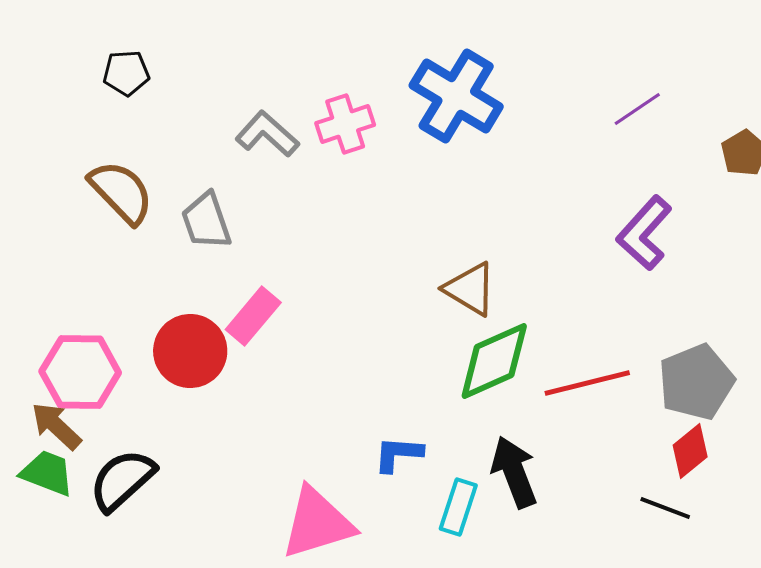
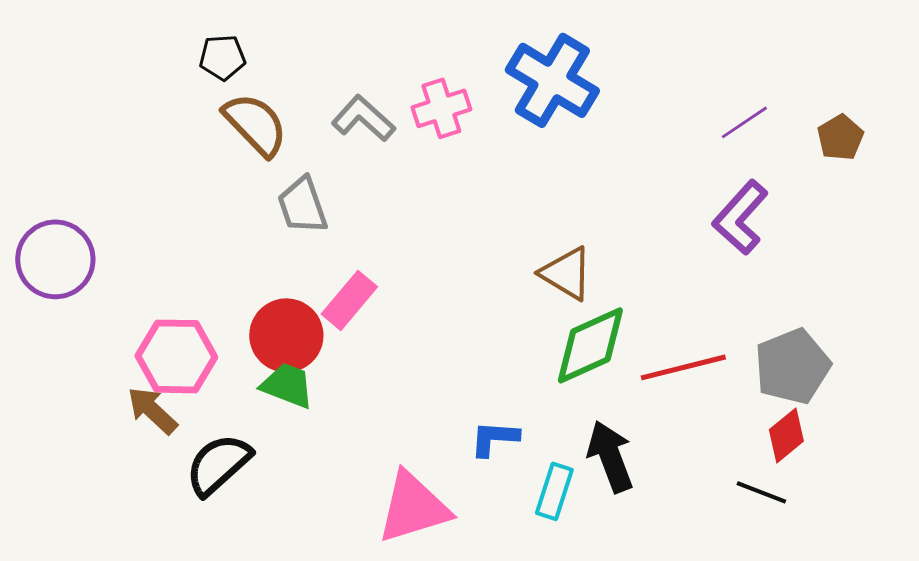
purple line: (637, 109) -> (744, 122), moved
brown semicircle: (121, 192) -> (255, 124), moved
green trapezoid: (47, 473) -> (287, 385), moved

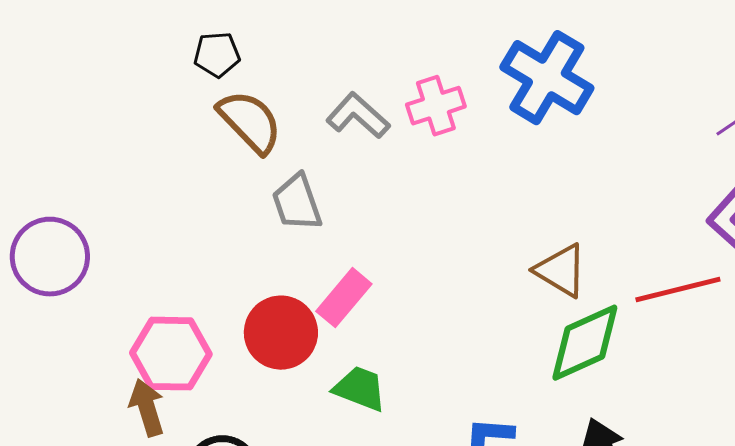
red line: (683, 367) -> (678, 290), moved
green trapezoid: (287, 385) -> (360, 389), moved
brown arrow: (152, 410) -> (147, 408), turned 30

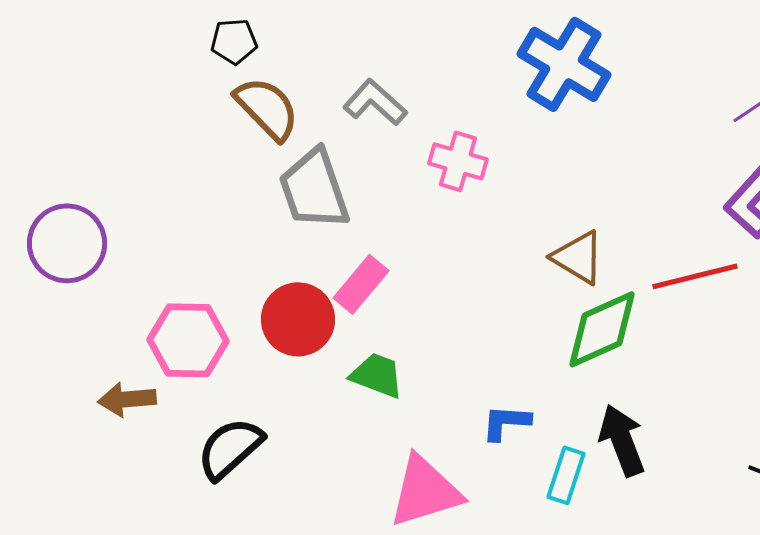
pink cross: (436, 106) -> (458, 161), moved, turned 34
gray trapezoid: (297, 203) -> (314, 189), size x1.4
brown arrow: (147, 408) -> (127, 399), moved, turned -78

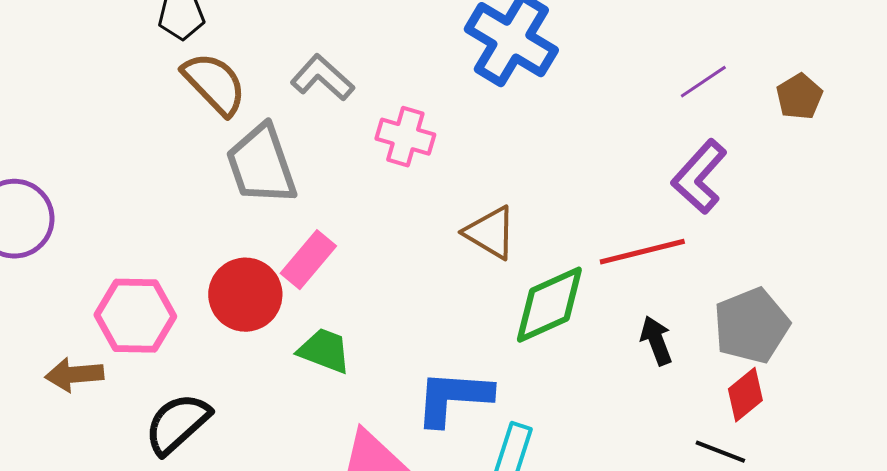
brown triangle: (578, 257) -> (490, 233), moved
blue L-shape: (506, 422) -> (453, 398), size x1.6
black arrow: (622, 440) -> (656, 341), moved, size x0.7

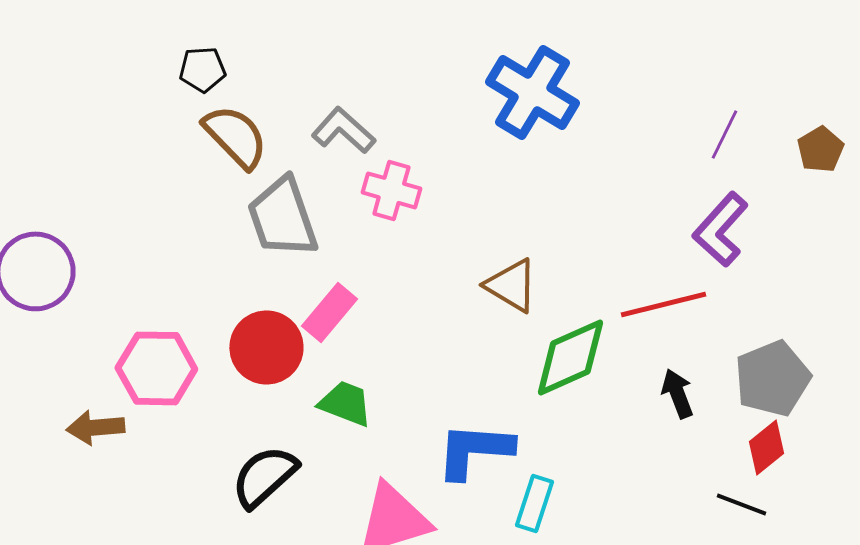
purple line: (703, 82) -> (724, 134), turned -30
pink cross: (405, 137) -> (391, 190), moved
black semicircle: (177, 424) -> (264, 476), moved

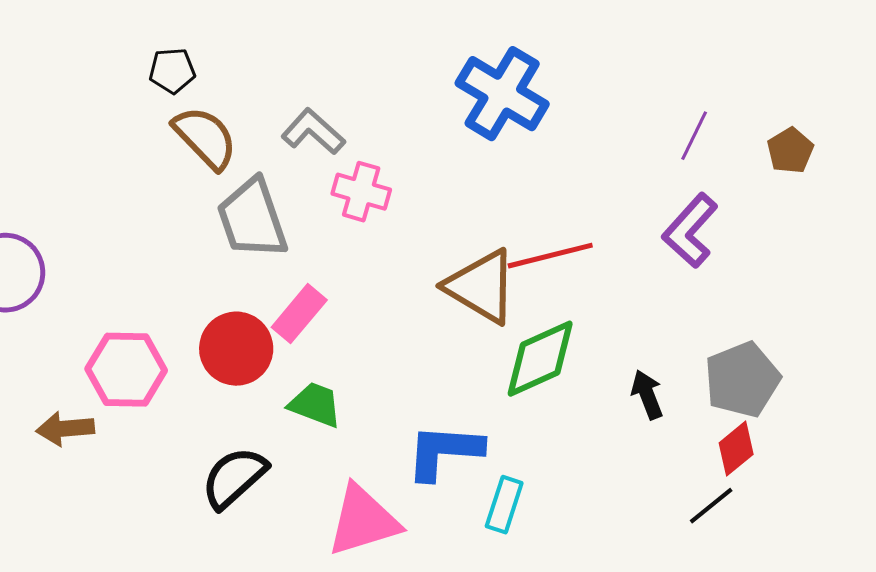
brown triangle: (511, 285) -> (481, 287), size x1.4
red line: (663, 304) -> (550, 256), moved
black line: (741, 504) -> (711, 506), turned -60

